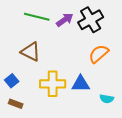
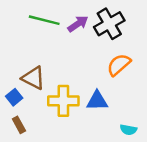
brown triangle: (31, 52) -> (33, 78), moved
cyan semicircle: (107, 99) -> (128, 130), moved
brown rectangle: (16, 104) -> (19, 125), turned 40

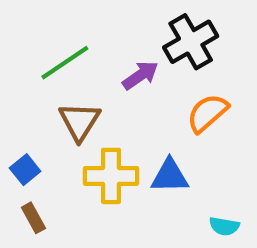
green line: (44, 20) -> (65, 63), moved, turned -48
purple arrow: (78, 24) -> (140, 75), moved
brown triangle: (33, 78) -> (80, 121), moved, turned 35

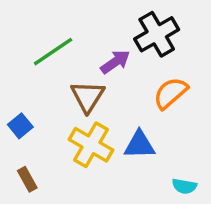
brown triangle: (80, 121) -> (88, 96), moved
blue square: (25, 170) -> (20, 126), moved
yellow cross: (111, 176) -> (91, 145), turned 30

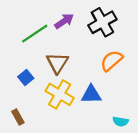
purple arrow: (115, 62) -> (64, 21), moved
blue square: (20, 126) -> (26, 78), moved

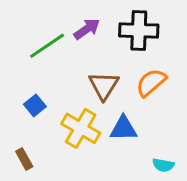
black cross: (102, 22) -> (139, 31), turned 32
brown triangle: (57, 63) -> (104, 86), moved

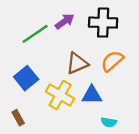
brown triangle: (104, 86) -> (77, 63), turned 35
blue square: (35, 105) -> (26, 78), size x1.5
cyan semicircle: (163, 165) -> (109, 122), moved

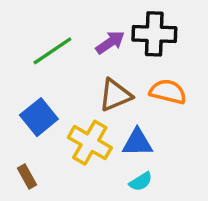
purple arrow: (65, 21) -> (110, 42), moved
orange semicircle: (112, 61) -> (168, 92), turned 55
cyan semicircle: (109, 122) -> (141, 182), moved, turned -42

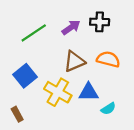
black cross: (154, 34) -> (100, 22), size x0.7
cyan semicircle: (141, 182) -> (108, 109), moved

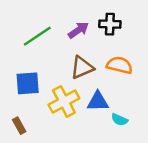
blue square: (25, 76) -> (28, 83), turned 35
yellow cross: (58, 92) -> (64, 101), turned 32
cyan semicircle: (108, 109) -> (120, 120), turned 56

